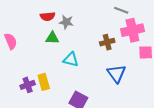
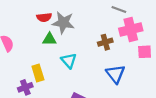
gray star: (66, 22) -> (63, 23), size x1.5
cyan triangle: (71, 60) -> (69, 61), turned 35
yellow rectangle: (44, 82) -> (38, 73), moved

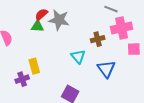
red semicircle: (44, 17) -> (41, 15), turned 144
green triangle: (49, 39) -> (37, 26), moved
cyan triangle: (69, 61) -> (78, 57), moved

